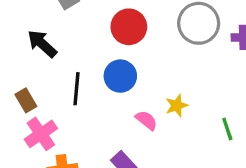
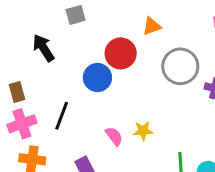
blue circle: (120, 76) -> (97, 78), moved
black line: (76, 89) -> (62, 116), moved

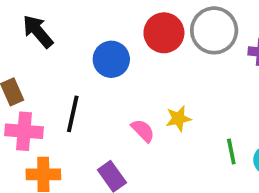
red circle: (121, 53) -> (164, 33), moved
pink cross: (22, 124) -> (24, 131), turned 32

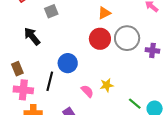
blue circle: (111, 59) -> (68, 63), moved
green line: (231, 151) -> (135, 104), turned -40

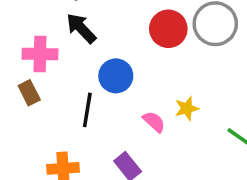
black arrow: (32, 36) -> (81, 28), moved
pink cross: (23, 90) -> (40, 54), moved

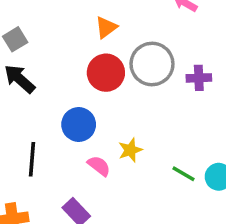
blue circle: (116, 76) -> (79, 124), moved

